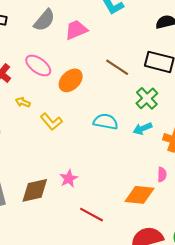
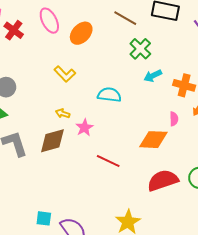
pink ellipse: (38, 66) -> (49, 21), turned 30
green cross: (147, 98) -> (140, 49), moved
yellow arrow: (23, 102) -> (63, 113), moved
cyan semicircle: (106, 122) -> (109, 95), moved

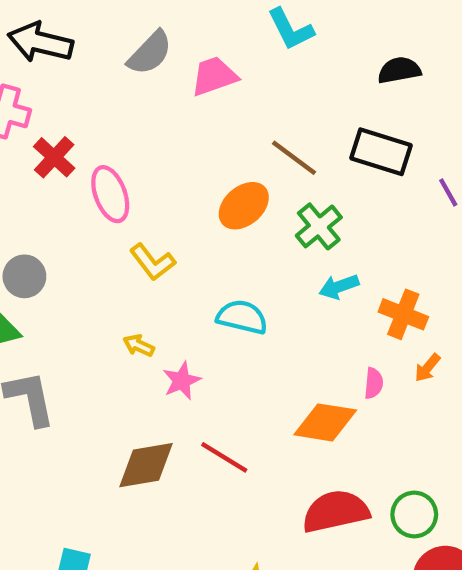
pink ellipse: (49, 21) -> (110, 194), moved
orange ellipse: (81, 33) -> (244, 206), moved
brown diamond: (52, 141) -> (146, 465), moved

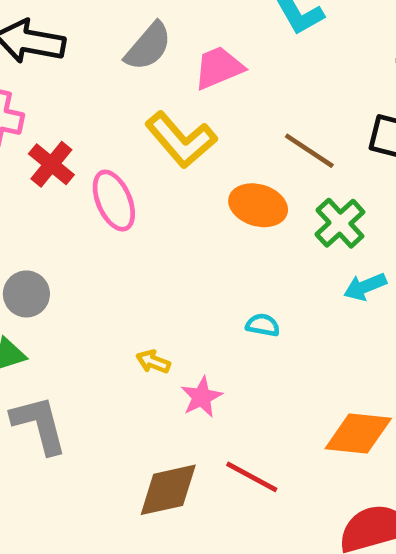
orange ellipse: (244, 206) -> (258, 205), turned 60
yellow L-shape: (152, 262) -> (181, 140), moved, size x1.4
cyan semicircle: (242, 317) -> (263, 325), size x0.6

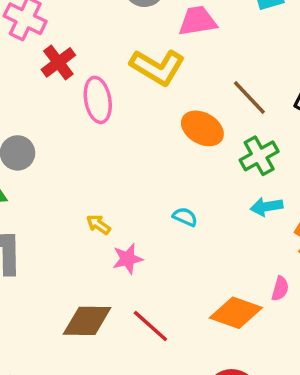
yellow L-shape: (181, 140) -> (157, 67), turned -32

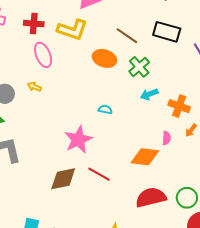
red cross: (58, 62) -> (34, 24), moved, turned -36
yellow arrow: (98, 225) -> (34, 87), moved
pink star: (128, 259) -> (78, 140), size x1.6

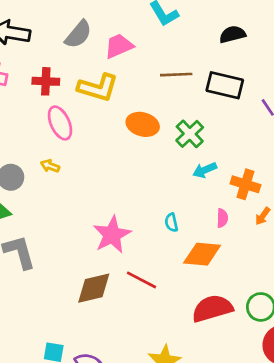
brown line: (127, 36) -> (176, 75), moved, turned -35
cyan semicircle: (105, 110) -> (171, 222), moved, turned -112
pink semicircle: (166, 138) -> (222, 218), moved

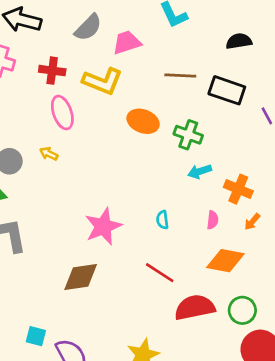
green cross: (190, 134) -> (188, 135), turned -32
orange diamond: (202, 254) -> (225, 261), moved
red line: (141, 280) -> (160, 273), moved

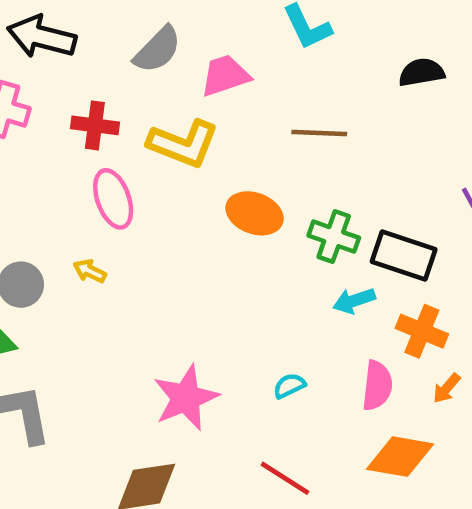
black rectangle: (227, 90) -> (404, 255), moved
cyan semicircle: (162, 220) -> (289, 386), turned 72
pink semicircle: (213, 220) -> (377, 386), size x1.5

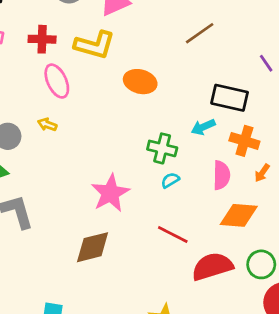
brown line: (319, 133) -> (200, 33), moved, turned -32
green cross: (334, 237) -> (162, 148), moved

